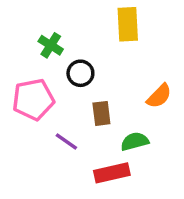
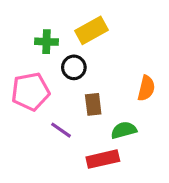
yellow rectangle: (128, 24) -> (92, 30), moved, turned 64
green cross: (51, 45) -> (47, 42), turned -30
orange semicircle: (159, 96) -> (146, 88), turned -30

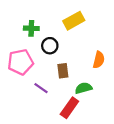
yellow rectangle: (92, 30) -> (74, 21), moved
red rectangle: (103, 159) -> (69, 108), turned -42

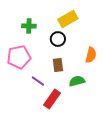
black circle: (50, 46) -> (58, 39), moved
red rectangle: (69, 108) -> (52, 99), moved

